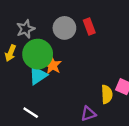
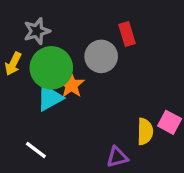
gray circle: (64, 28) -> (101, 56), moved

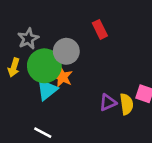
gray circle: (101, 56) -> (66, 51), moved
purple triangle: (117, 157) -> (108, 102), moved

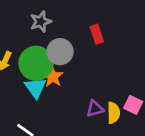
gray star: (28, 39) -> (41, 22), moved
cyan triangle: (47, 90) -> (35, 88), turned -35

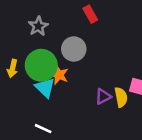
red rectangle: (97, 34) -> (90, 14), moved
gray circle: (60, 52) -> (74, 49), moved

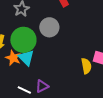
orange star: (59, 75) -> (13, 58), moved
purple triangle: (103, 97) -> (42, 86), moved

